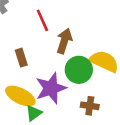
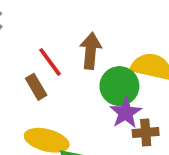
red line: (42, 20) -> (50, 62), moved
purple star: (51, 88) -> (126, 113), moved, size x0.7

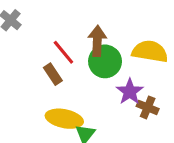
green circle: (119, 86) -> (105, 61), moved
brown cross: (146, 133) -> (148, 107), turned 30

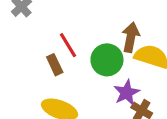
brown arrow: (97, 41) -> (131, 37), moved

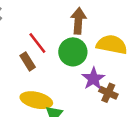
brown arrow: (131, 37) -> (78, 21), moved

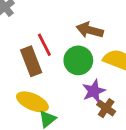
brown arrow: (78, 21) -> (90, 30), turned -90
brown rectangle: (28, 61) -> (31, 61), size x1.5

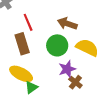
red line: (44, 45) -> (28, 22), moved

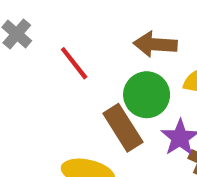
brown rectangle: (22, 44) -> (123, 128), moved

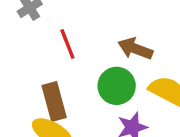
brown rectangle: (123, 128) -> (54, 102), moved

